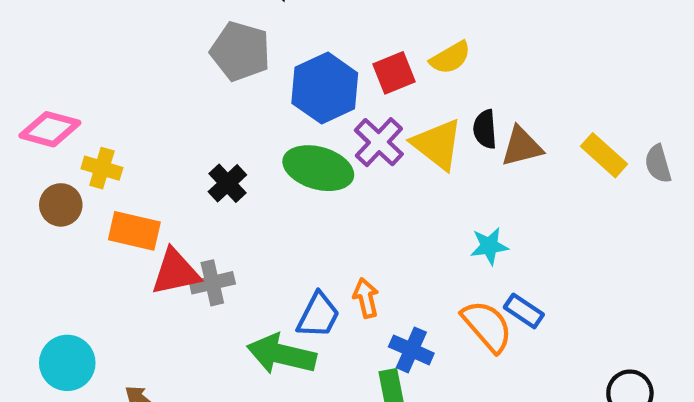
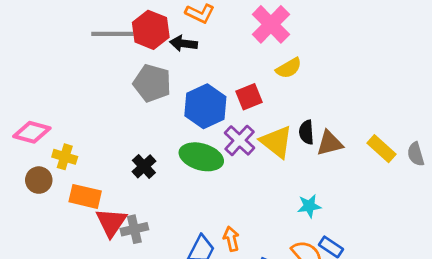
yellow semicircle: (450, 58) -> (289, 68), moved
red triangle: (175, 272) -> (111, 222), turned -44

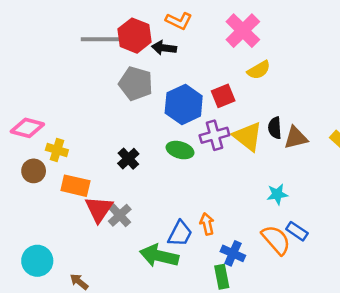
purple cross: (240, 140) -> (214, 135), turned 32
green ellipse: (201, 157) -> (180, 150), size x0.7
gray cross: (134, 229) -> (120, 215), turned -30

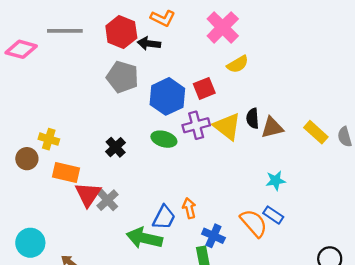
gray line: (100, 39) -> (65, 31), moved
pink diamond: (27, 128) -> (21, 49), moved
cyan star: (277, 194) -> (276, 181), moved

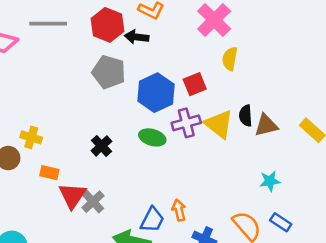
yellow semicircle: (238, 64) -> (230, 59), turned 130
orange rectangle: (66, 172) -> (49, 173), size x0.7
blue rectangle: (273, 215) -> (281, 222), moved

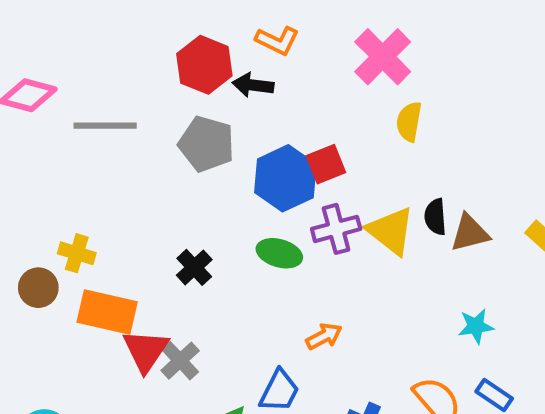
gray line: (48, 24) -> (105, 126), moved
red square: (195, 84) -> (326, 164), moved
orange rectangle: (49, 173) -> (107, 312), size x1.8
orange arrow: (179, 210) -> (324, 336), moved, turned 75

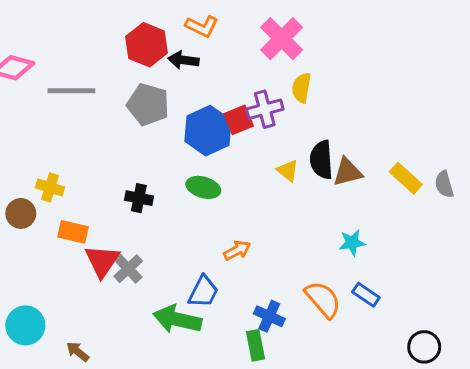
black semicircle: (435, 217) -> (321, 160), size x1.4
purple cross: (336, 229) -> (265, 109), moved
yellow triangle: (391, 231) -> (288, 171), size x0.6
black cross: (194, 267) -> (139, 198), turned -36
orange rectangle: (107, 312) -> (73, 232), size x0.7

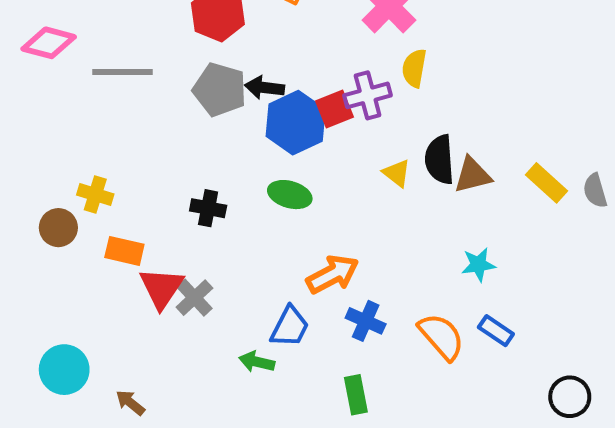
black arrow: (183, 60) -> (264, 88), moved
orange arrow: (237, 250) -> (333, 274), size x1.5
blue cross: (269, 316) -> (366, 321), moved
green arrow: (177, 319) -> (257, 362), size x0.6

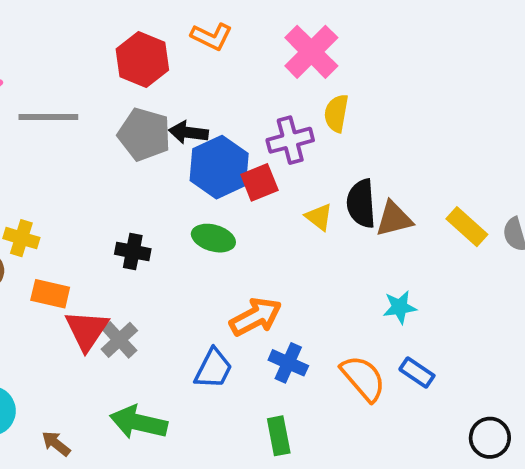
red square: (334, 109) -> (259, 182), moved
green arrow: (257, 362) -> (139, 422), moved, size x1.6

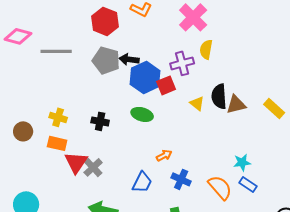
yellow cross: (21, 238) -> (58, 117), moved
cyan star: (400, 307) -> (242, 162), moved
orange arrow: (256, 317) -> (164, 155), size x0.6

